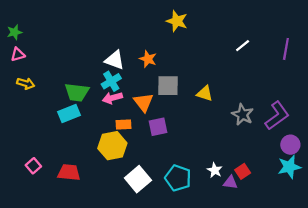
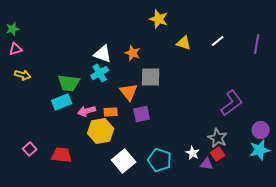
yellow triangle: (205, 93) -> (184, 43), moved
pink arrow: (112, 98) -> (87, 111), moved
gray star: (243, 115) -> (218, 138), moved
purple L-shape: (277, 116) -> (232, 103), moved

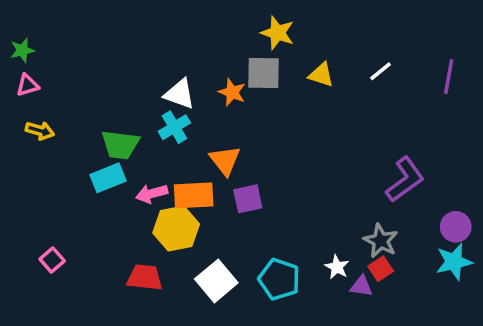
gray square: (151, 77) -> (264, 73), moved
orange rectangle: (111, 112) -> (194, 195), size x1.6
red trapezoid: (62, 155) -> (145, 277), moved

